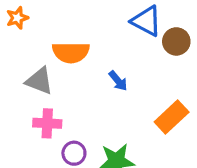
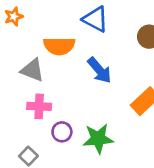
blue triangle: (146, 21) -> (95, 19), moved
blue arrow: (118, 81) -> (99, 70), size x1.5

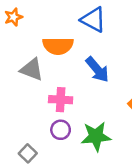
pink cross: (39, 106) -> (61, 100), moved

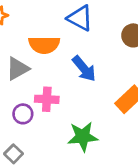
gray triangle: (32, 69) -> (18, 69), turned -50
purple circle: (61, 130) -> (23, 114), moved

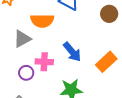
blue arrow: (84, 69) -> (72, 52), moved

